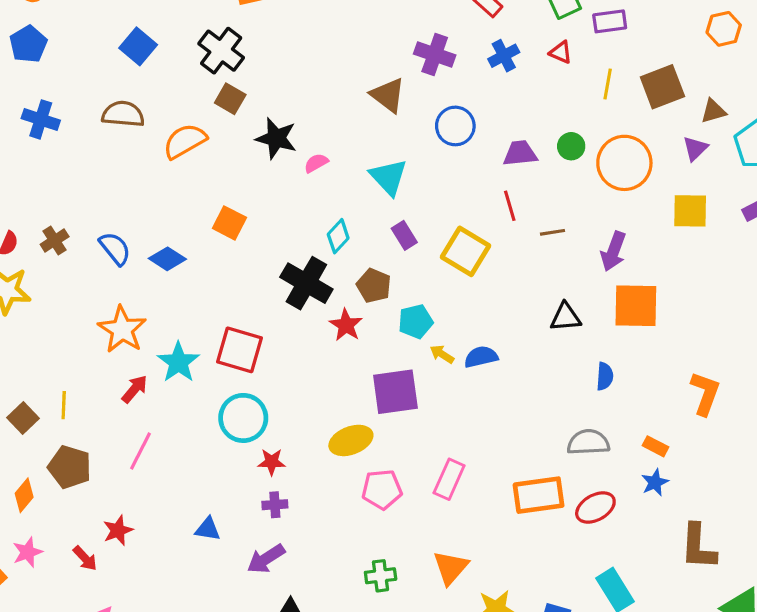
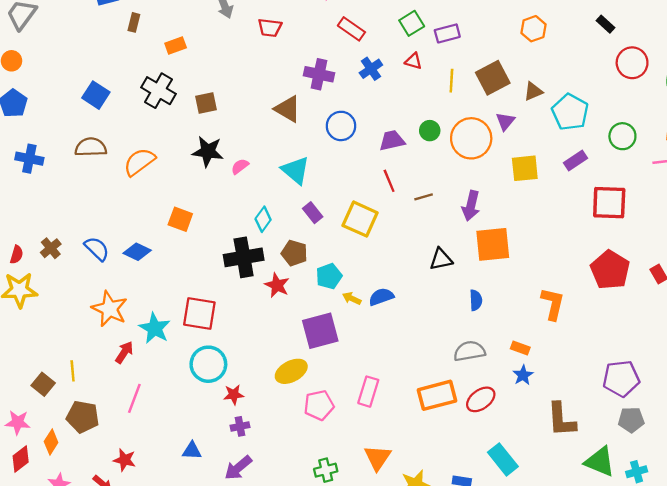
brown square: (230, 99) -> (206, 103), moved, turned -35
purple triangle: (695, 148) -> (505, 121), moved
black cross: (306, 283) -> (244, 257), turned -33
red star: (118, 530) -> (125, 460), turned -30

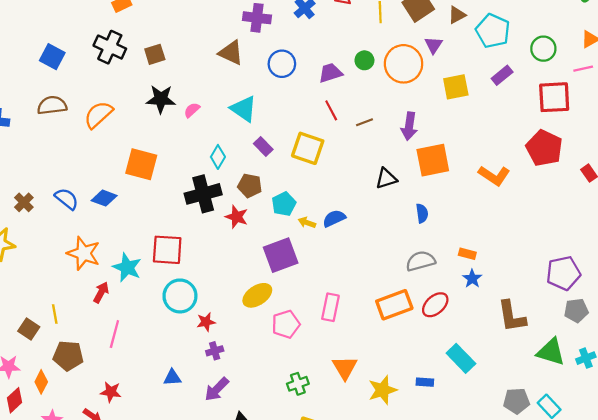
red square: (609, 203) -> (554, 97), moved
orange square: (180, 219) -> (141, 164), size x1.4
red pentagon: (610, 270) -> (544, 148), moved
orange L-shape: (553, 304) -> (494, 176), moved, turned 116

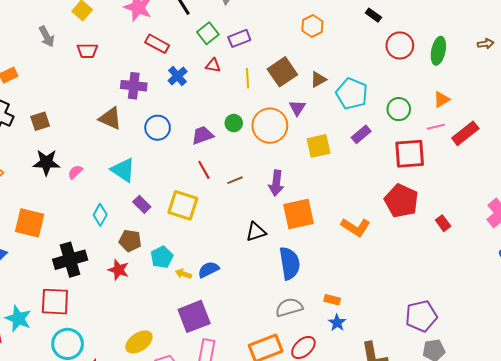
black cross: (203, 194) -> (70, 260), moved
blue semicircle: (422, 213) -> (290, 263), size x1.8
purple square: (281, 255) -> (194, 316), moved

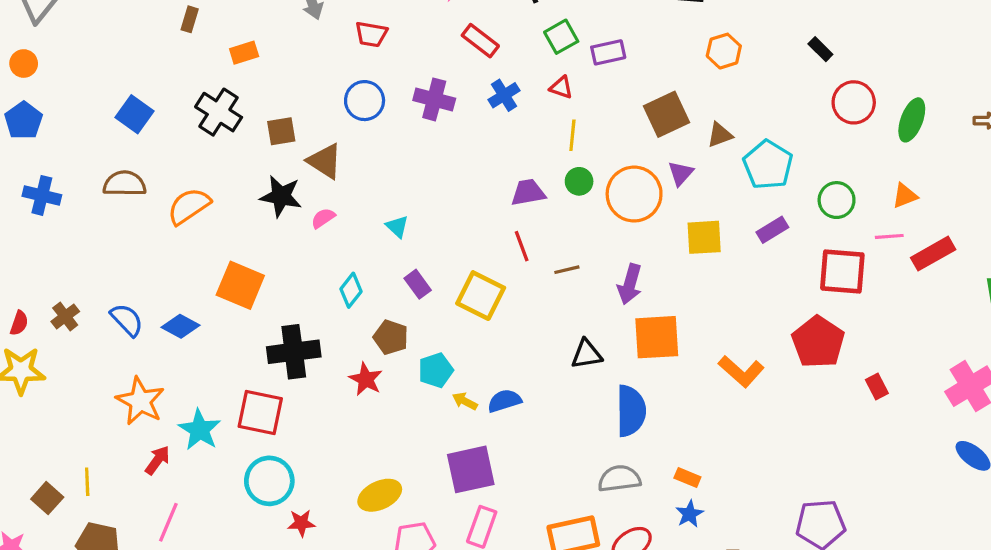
yellow line: (247, 78) -> (572, 135), moved
brown triangle: (110, 118) -> (325, 161), moved
blue circle: (158, 128) -> (365, 101), moved
cyan triangle: (123, 170) -> (397, 227), size x0.6

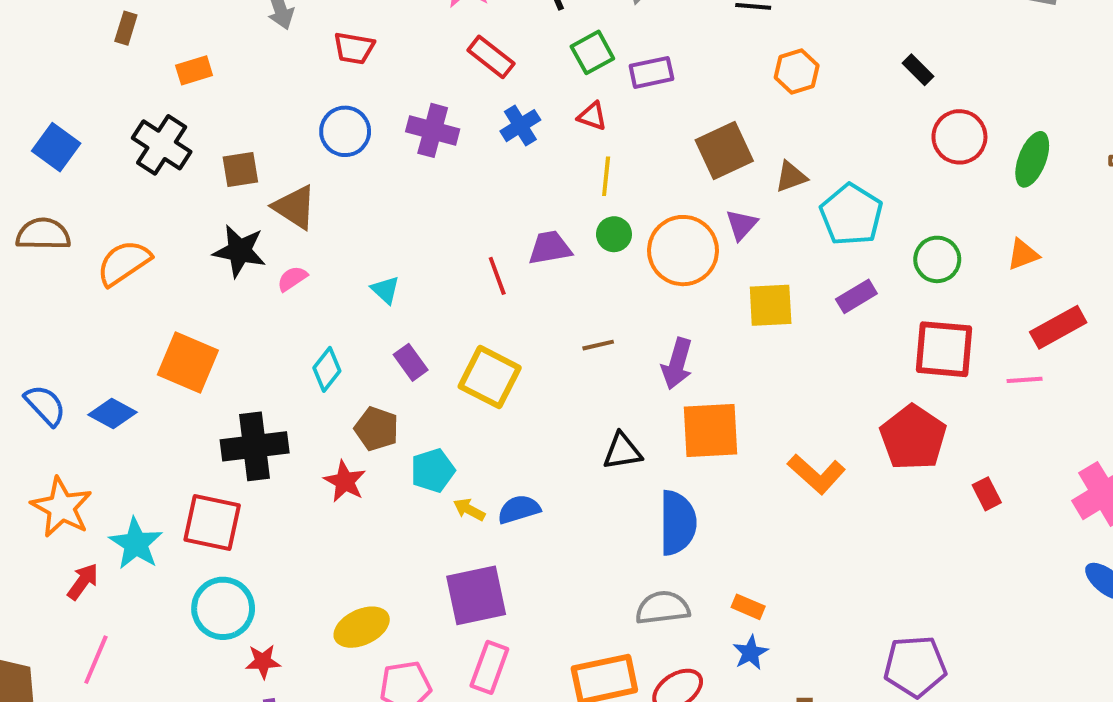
pink line: (889, 236) -> (1025, 380), moved
red line: (522, 246) -> (497, 276), moved

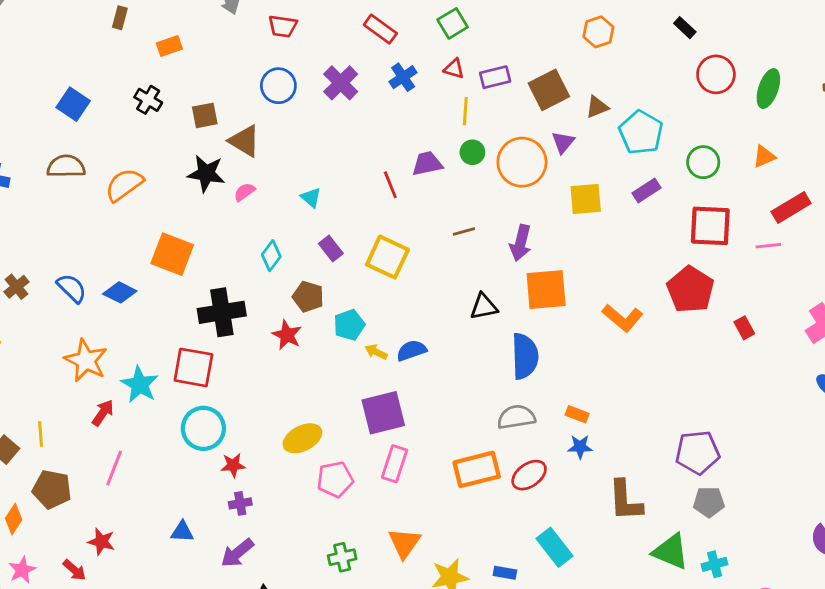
purple rectangle: (651, 72) -> (495, 77), moved
purple cross: (433, 130) -> (341, 83), turned 32
black cross: (162, 145) -> (148, 100), size x0.7
blue star: (751, 653) -> (580, 447), turned 30

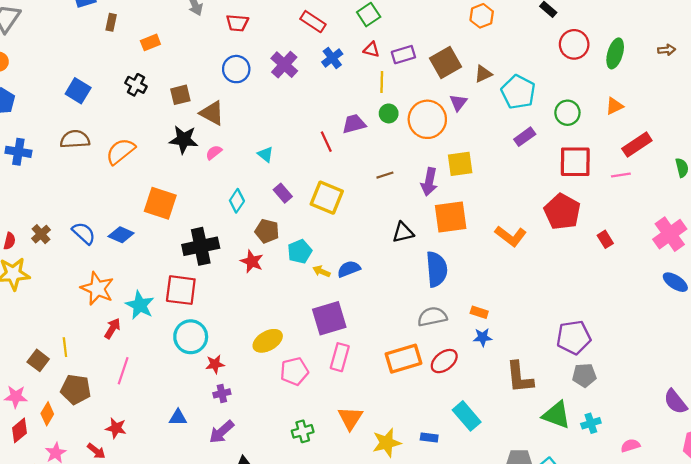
yellow square: (586, 199) -> (460, 164), moved

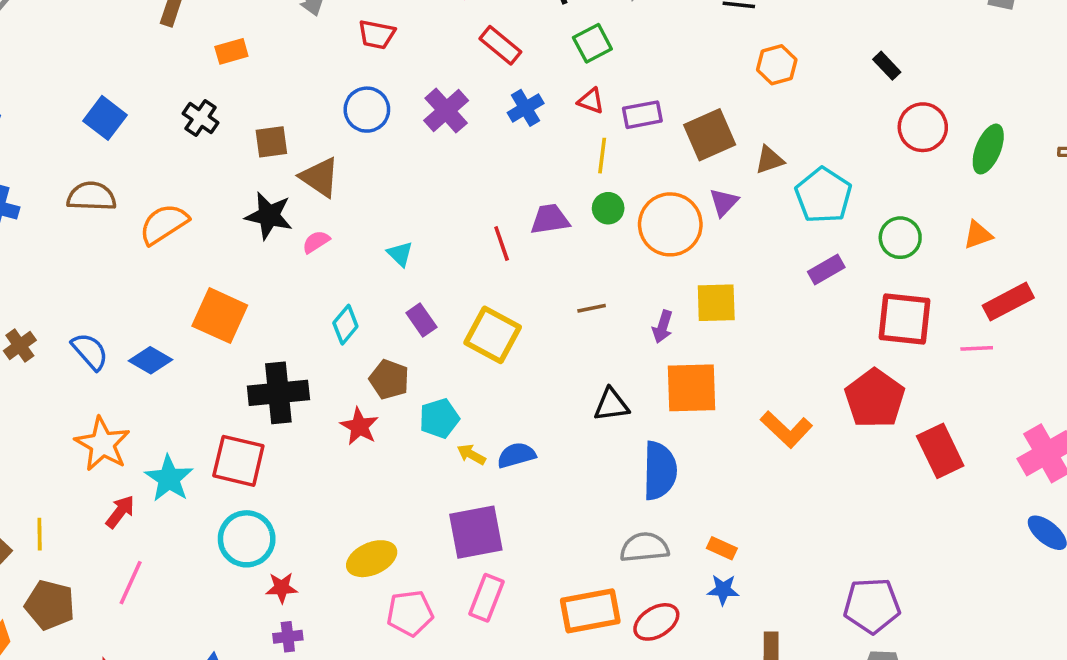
purple arrow: (429, 182) -> (663, 327), size x0.7
red rectangle: (605, 239) -> (940, 451), size x1.8

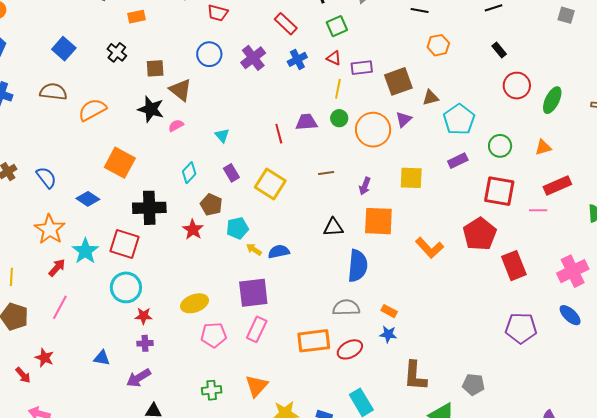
yellow square: (716, 303) -> (411, 178), moved
blue diamond: (151, 360) -> (88, 199), moved
purple pentagon: (872, 606) -> (521, 328), moved

